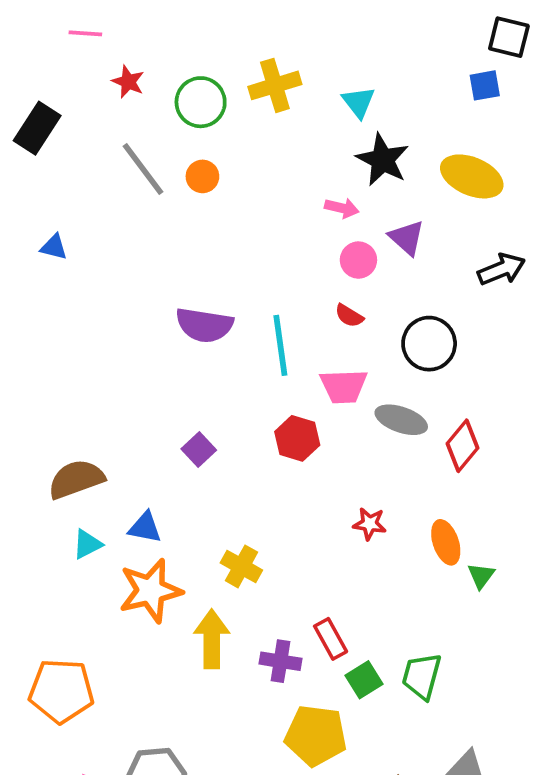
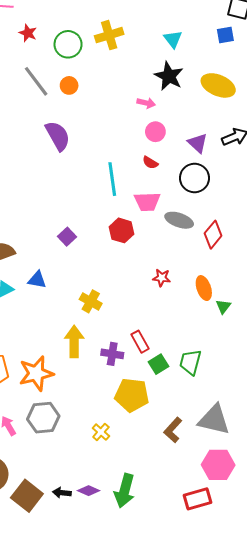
cyan triangle: (358, 102) -> (173, 39), moved
purple triangle: (407, 238) -> (198, 143), moved
purple semicircle: (204, 325) -> (58, 136), moved, turned -128
orange star: (150, 591) -> (36, 373), moved

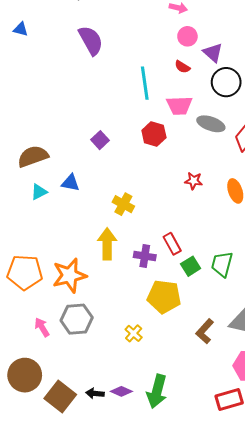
purple triangle: (198, 143) -> (213, 53), moved

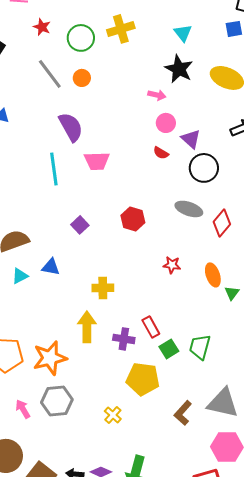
cyan line: (145, 83) -> (54, 169), moved
pink trapezoid: (179, 106) -> (97, 161), moved
yellow cross: (123, 204) -> (103, 288), turned -30

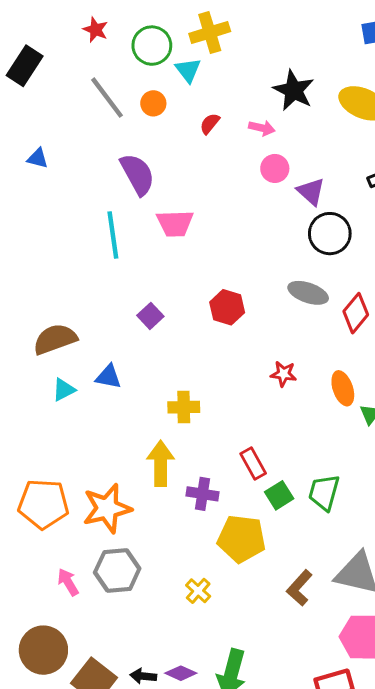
cyan triangle: (183, 33) -> (188, 70), moved
red semicircle: (161, 153) -> (210, 124), moved, turned 98
purple cross: (124, 339) -> (202, 494), moved

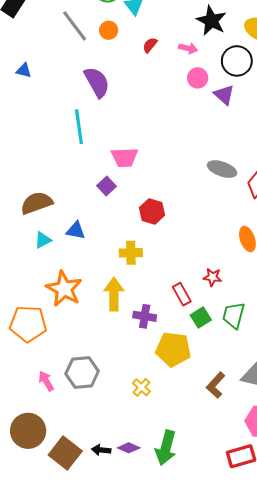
pink trapezoid: (175, 223) -> (124, 157), moved
black circle: (330, 234) -> (237, 61), moved
red hexagon: (227, 307) -> (152, 211), moved
red star: (283, 374) -> (212, 277), moved
orange star: (107, 508) -> (64, 289), moved, turned -30

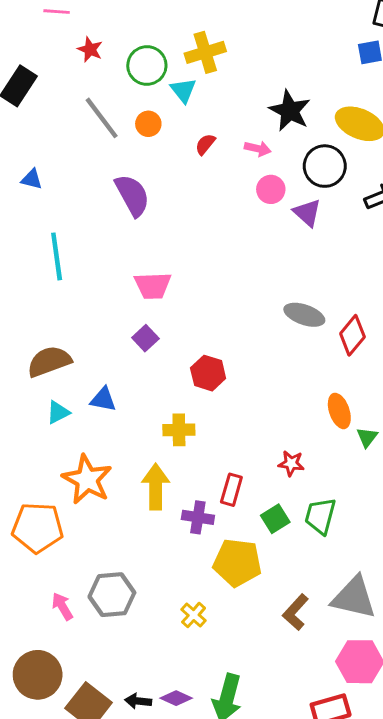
cyan line: (79, 127) -> (57, 256), moved
pink trapezoid: (124, 157) -> (153, 286), moved
red rectangle: (182, 294) -> (231, 490), moved, turned 45

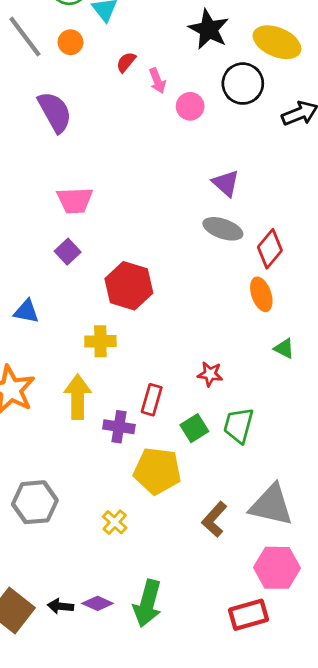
pink arrow: (258, 149) -> (157, 81), moved, turned 55
purple triangle: (307, 213) -> (226, 183), moved
red hexagon: (208, 373) -> (129, 286), size x1.4
orange ellipse: (339, 411) -> (261, 294), moved
green triangle: (367, 437) -> (284, 348), turned -40

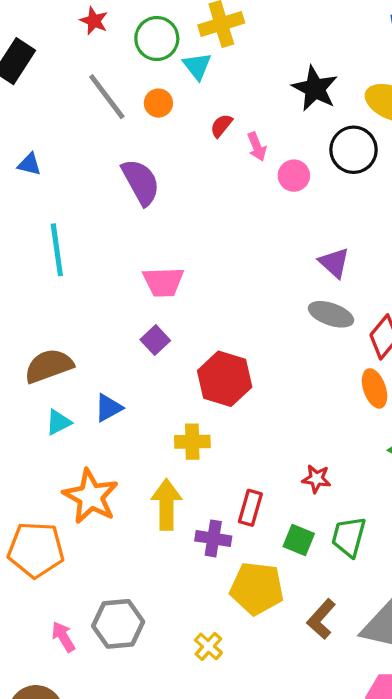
blue triangle: (26, 311) -> (108, 408), turned -40
green square: (194, 428) -> (299, 540), turned -36
brown L-shape: (214, 519) -> (321, 619), moved

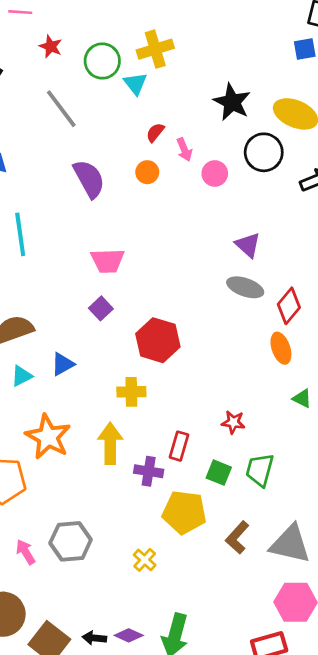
orange circle: (158, 103) -> (147, 172), moved

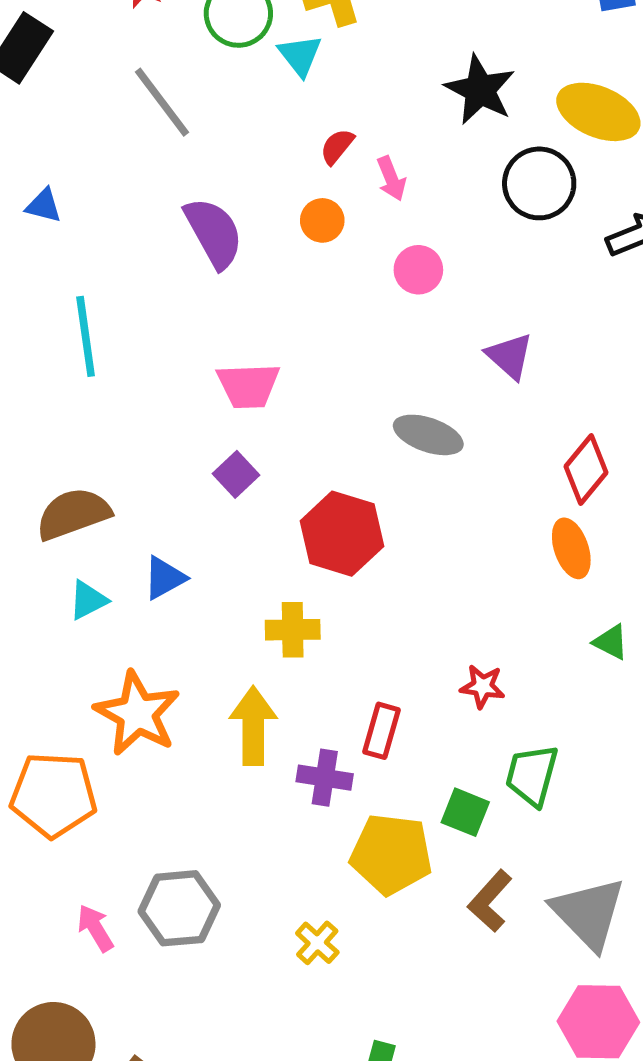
pink circle: (215, 173) -> (418, 270), moved
gray ellipse: (245, 287) -> (428, 435), moved
green square: (219, 473) -> (465, 812), moved
gray triangle: (290, 544) -> (589, 913), turned 33

